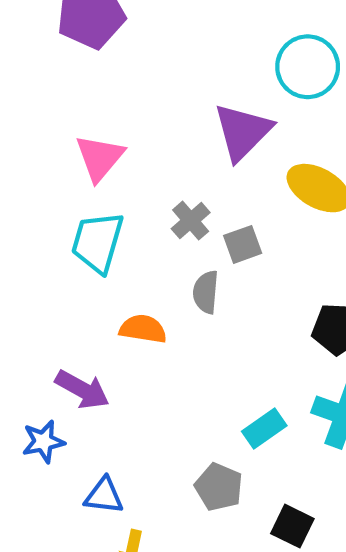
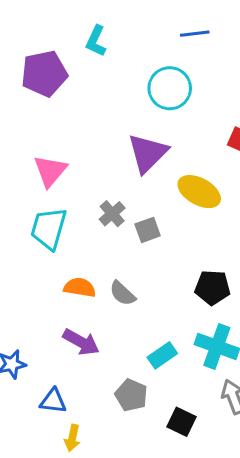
cyan circle: (308, 67) -> (170, 88), moved
gray semicircle: (206, 292) -> (122, 293), moved, turned -52
purple arrow: (82, 390) -> (81, 342), moved

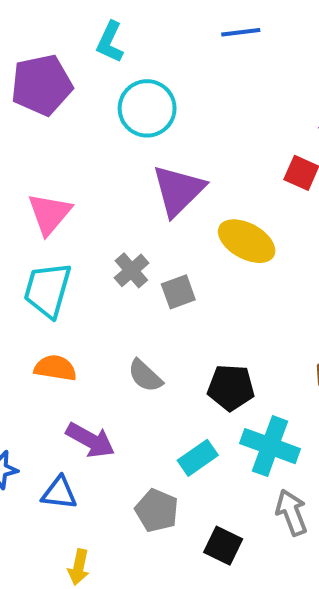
cyan circle: (170, 88) -> (147, 108), moved
orange semicircle: (80, 287) -> (55, 368), moved
black pentagon: (212, 287) -> (231, 388), moved
blue triangle: (53, 401) -> (59, 493), moved

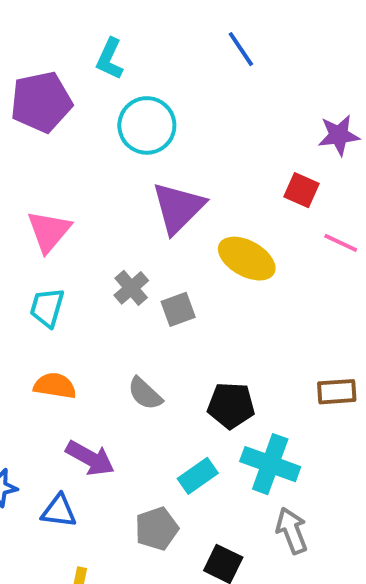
blue line: (241, 32) -> (241, 49), turned 63
cyan trapezoid: (47, 290) -> (47, 307), size x0.7
gray pentagon: (157, 510) -> (157, 529), turned 30

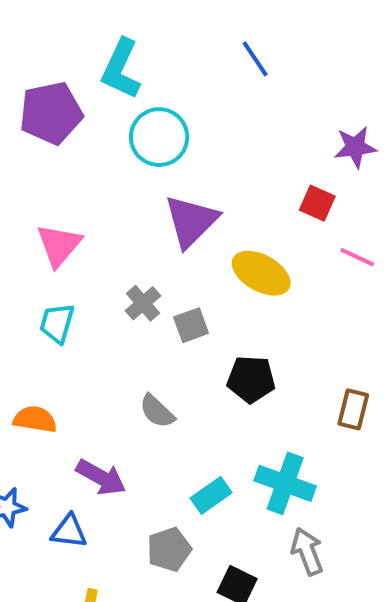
cyan L-shape: (110, 59) -> (121, 69), size x1.4
orange semicircle: (55, 386) -> (35, 419), moved
brown rectangle: (337, 392) -> (353, 409), turned -72
black pentagon: (231, 405) -> (251, 379), moved

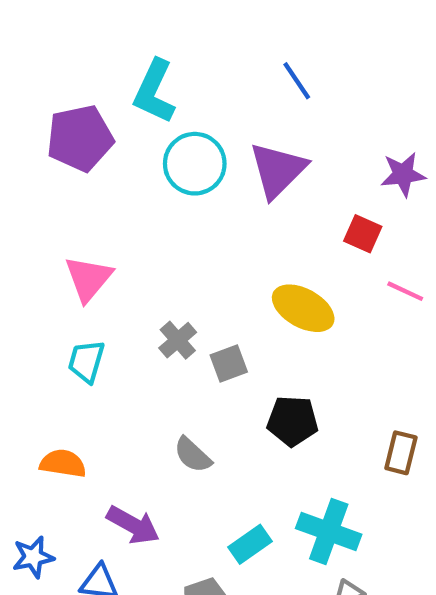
purple triangle: (191, 221) -> (278, 170), moved

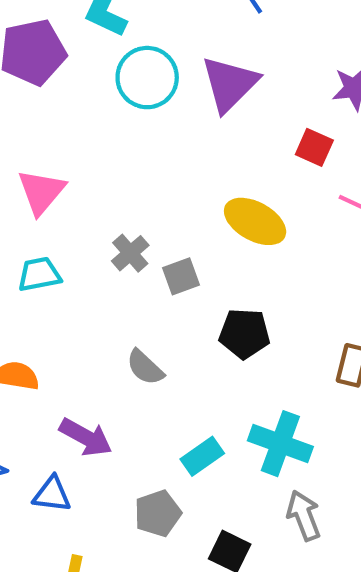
cyan trapezoid: (86, 361) -> (39, 274), turned 63

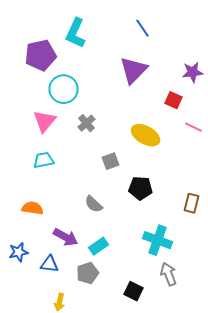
cyan circle: (147, 78) -> (64, 89), moved
gray cross: (130, 253) -> (87, 123), moved
cyan rectangle: (202, 456) -> (99, 246), moved
gray pentagon: (158, 513) -> (88, 273), moved

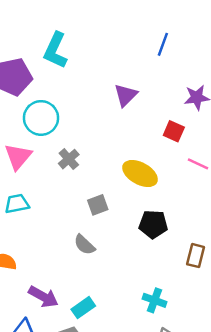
blue line: (143, 28) -> (163, 44), moved, turned 54
purple triangle: (134, 70) -> (126, 95), size x0.7
black pentagon: (141, 188) -> (153, 224), moved
gray semicircle: (94, 204) -> (84, 245), moved
cyan cross: (158, 240) -> (155, 300), size x0.7

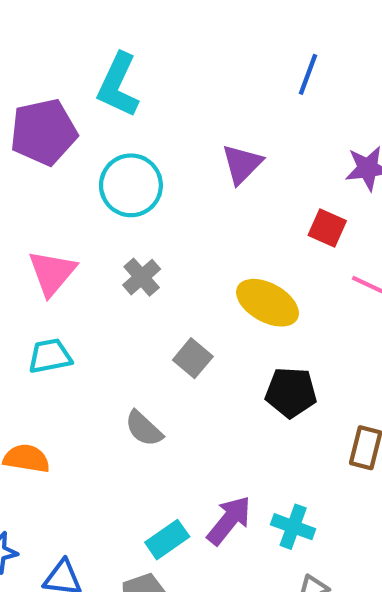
cyan circle: (41, 118) -> (131, 185), moved
gray square: (98, 205) -> (193, 358), turned -30
gray semicircle: (84, 245) -> (144, 429), moved
purple arrow: (43, 297) -> (229, 520), moved, turned -80

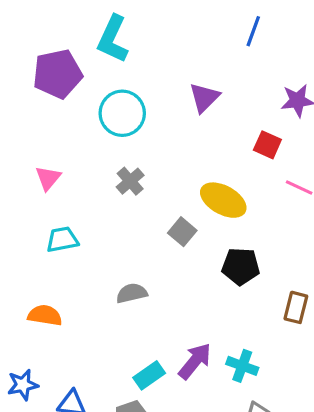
pink triangle: (52, 273) -> (48, 178), moved, size x0.7
gray square: (193, 358) -> (182, 232), moved
gray semicircle: (144, 429) -> (132, 293), turned 124

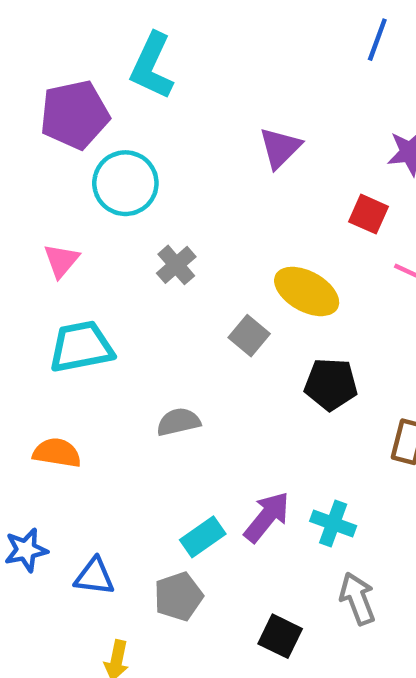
blue line: (253, 31) -> (377, 40), moved
cyan circle: (122, 113) -> (125, 183), moved
cyan trapezoid: (62, 240) -> (81, 347), size x1.4

